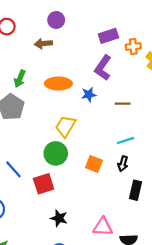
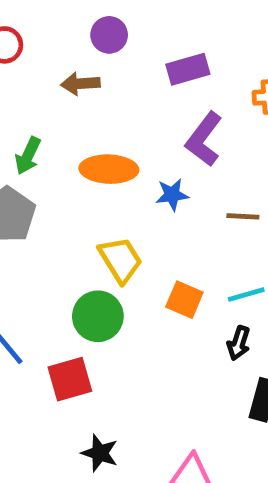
purple rectangle: (108, 36) -> (188, 69), moved
yellow trapezoid: (65, 126) -> (120, 260), turned 115
orange square: (94, 164) -> (184, 300), moved

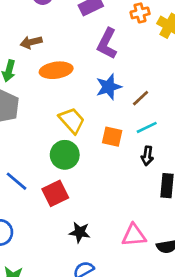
brown arrow: (80, 84) -> (31, 42), moved
blue star: (172, 195) -> (109, 87), moved, size x1.4
brown line: (243, 216) -> (141, 98), moved, turned -36

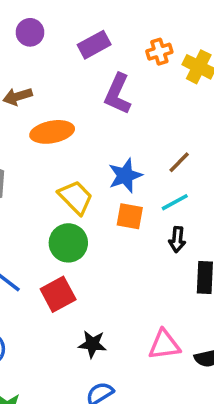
blue star: (109, 87) -> (125, 176), moved
brown line: (141, 98) -> (179, 162), moved

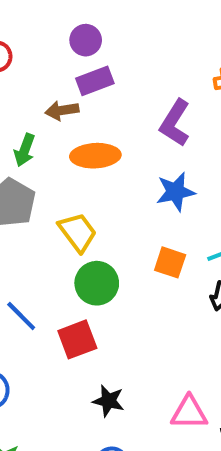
purple rectangle: (94, 45) -> (95, 81), moved
blue star: (125, 176) -> (176, 192), moved
yellow trapezoid: (76, 197) -> (78, 232), moved

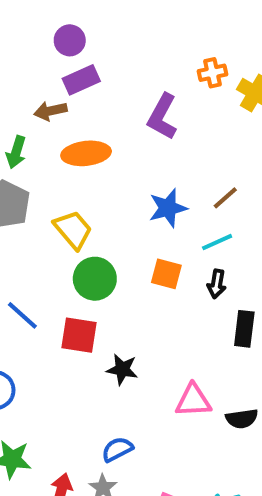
blue star: (176, 192) -> (168, 208), moved
orange square: (170, 262) -> (166, 274), moved
red square: (77, 339) -> (79, 335), turned 33
black star: (108, 401) -> (122, 369), moved

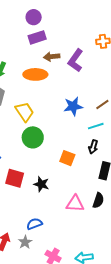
brown arrow: (50, 111) -> (52, 57), moved
orange square: (166, 274) -> (67, 158), moved
red square: (79, 335) -> (15, 178), moved
black semicircle: (242, 419) -> (98, 200), moved, turned -70

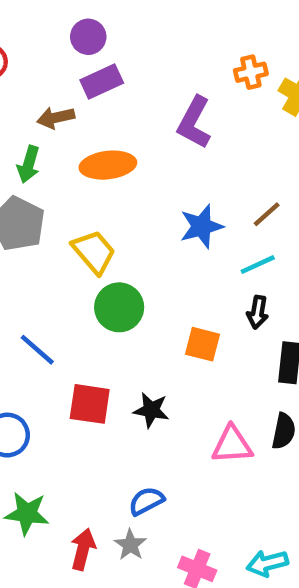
brown arrow: (52, 57) -> (56, 118), moved

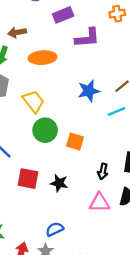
purple rectangle: (102, 81) -> (63, 15), moved
purple L-shape: (194, 122) -> (87, 38), turned -125
black arrow: (258, 312) -> (103, 171), moved
orange square: (202, 344) -> (75, 142), moved

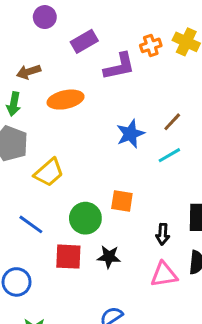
orange cross: (117, 14) -> (151, 45), moved
yellow trapezoid: (33, 101) -> (49, 172), moved, turned 95
green circle: (45, 130) -> (85, 218), moved

